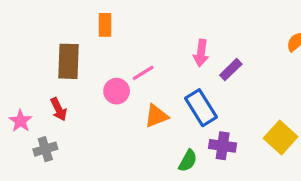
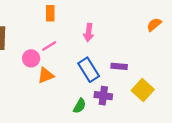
orange rectangle: (105, 25) -> (50, 13), moved
purple rectangle: (231, 70) -> (119, 66), moved, turned 49
orange triangle: (156, 116) -> (46, 75), moved

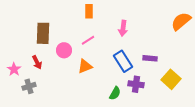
orange semicircle: (154, 25) -> (181, 21), size x1.5
pink circle: (31, 58) -> (64, 50), moved

